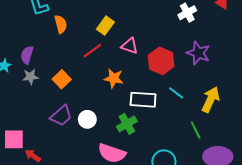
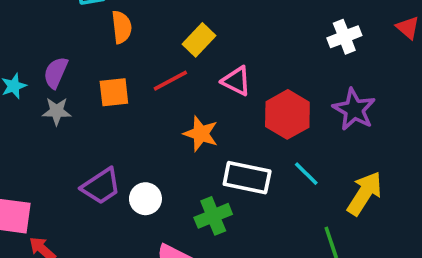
orange square: (62, 79) -> (114, 92), moved, turned 30

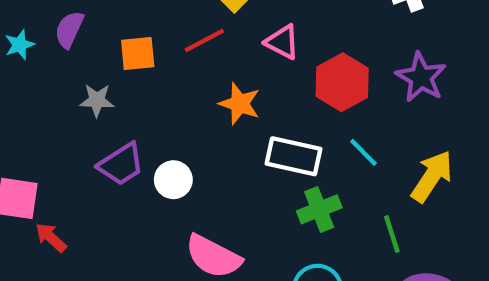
gray star: (57, 111) -> (97, 100), moved
green cross: (213, 216) -> (319, 209), moved

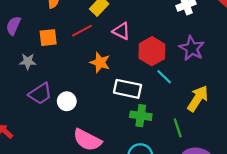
cyan line: (363, 152) -> (164, 77), moved
green cross: (319, 209) -> (141, 116), turned 30

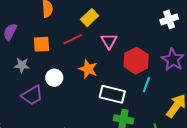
pink triangle: (121, 31) -> (109, 41), turned 30
cyan line: (164, 77) -> (146, 85), turned 63
white circle: (67, 101) -> (54, 78), moved

